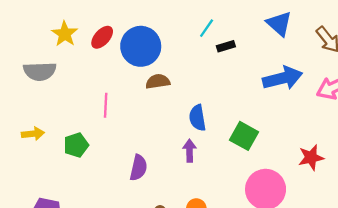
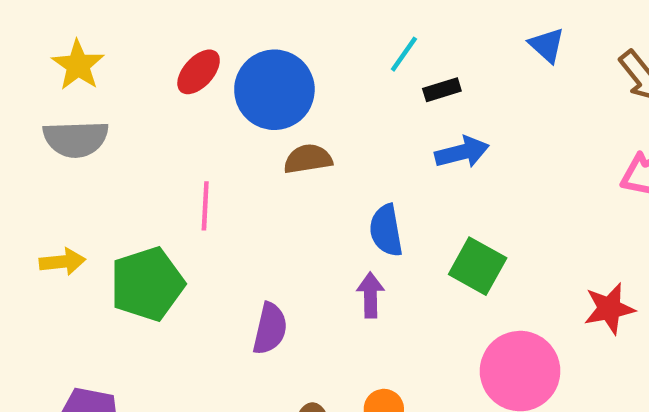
blue triangle: (279, 24) -> (547, 45), size x0.7
yellow star: (65, 34) -> (78, 65), moved
blue arrow: (283, 78) -> (462, 152), moved, size x0.7
green pentagon: (76, 145) -> (147, 284), size x1.5

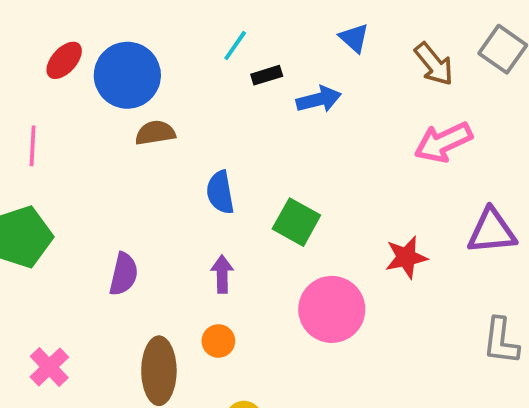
blue arrow: (462, 152) -> (319, 99), moved
pink line: (205, 206) -> (33, 146), moved
purple arrow: (370, 295) -> (222, 274), moved

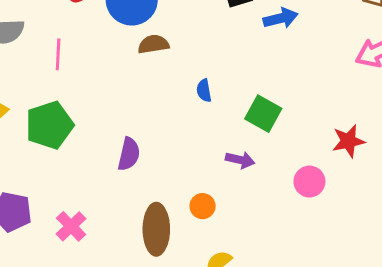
blue semicircle: (220, 192) -> (204, 90), size x0.7
purple arrow: (222, 274) -> (240, 160), moved, turned 104
pink circle: (332, 309) -> (309, 182), moved, size x0.6

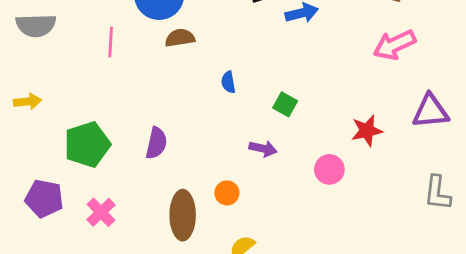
pink line: (58, 54) -> (111, 42), moved
green square: (263, 114) -> (285, 104), size x0.7
green pentagon: (49, 125) -> (87, 144), moved

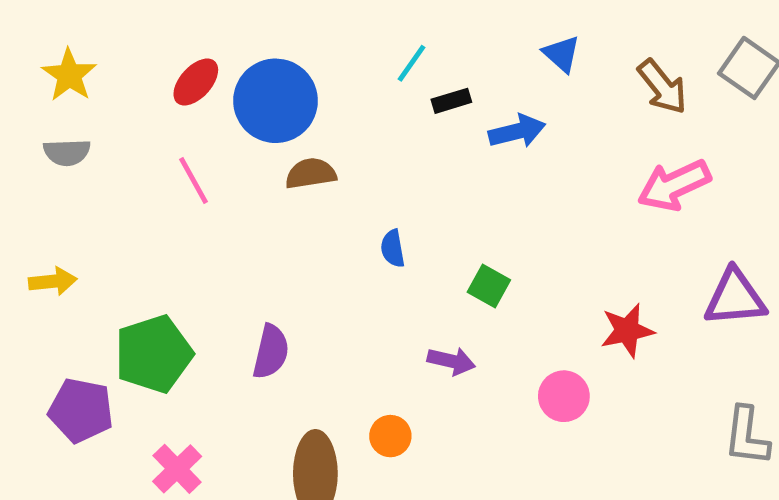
gray semicircle: (36, 25) -> (67, 152), size x0.7
pink line: (111, 42) -> (193, 181), turned -32
purple pentagon: (44, 198) -> (81, 410), moved

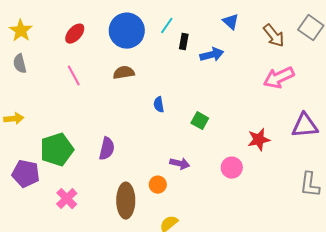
blue circle: (276, 101) -> (127, 31), moved
black rectangle: (451, 101) -> (184, 42), turned -63
gray semicircle: (67, 152) -> (20, 64), turned 78
purple arrow: (451, 361) -> (180, 164), moved

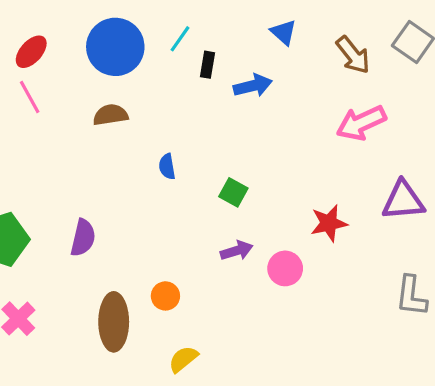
pink line: (74, 76) -> (30, 97), moved
purple arrow: (180, 164) -> (237, 251), moved, turned -30

